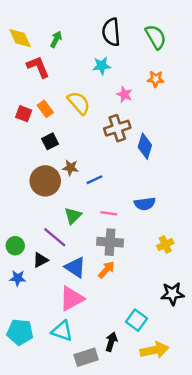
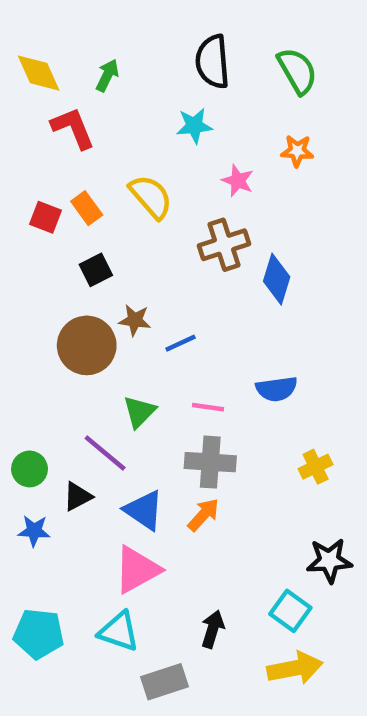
cyan square: (136, 320) -> (290, 611), moved
black arrow: (111, 342) -> (213, 629), moved

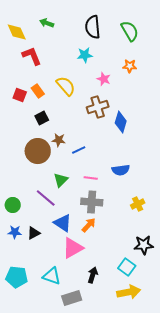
green arrow: (107, 75) -> (47, 23), moved, turned -96
black triangle: (78, 496) -> (34, 233), moved
pink triangle: (137, 570) -> (73, 248), moved

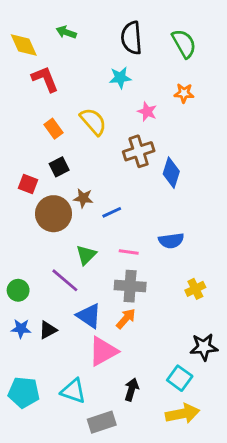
red square: (20, 95) -> (28, 184), moved

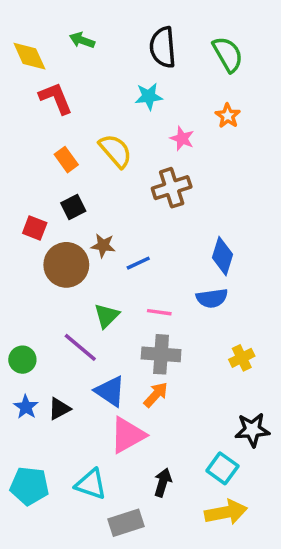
orange star: (184, 93) -> (228, 116), turned 30
blue diamond: (171, 173) -> (222, 256), moved
blue star: (21, 329) -> (26, 407), turned 30

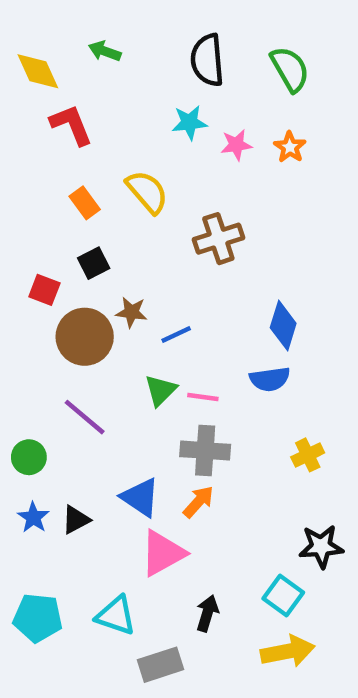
pink star: (182, 139) -> (236, 145), moved, turned -30
green triangle: (107, 316) -> (160, 390), moved
purple line: (80, 347) -> (85, 417), moved

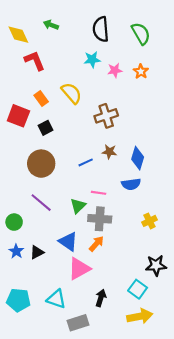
red square: (44, 290) -> (18, 116), moved, size x1.5
brown star: (131, 312) -> (109, 152), moved
green triangle: (160, 390) -> (78, 206), moved

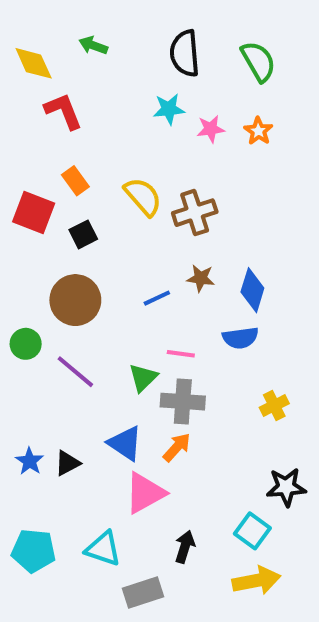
yellow semicircle: (72, 93) -> (143, 197), moved
green circle: (14, 222) -> (26, 344), moved

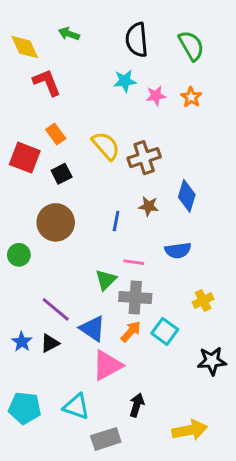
blue diamond: (252, 290) -> (187, 196), moved
blue line: (157, 298) -> (116, 221), turned -54
purple line: (75, 372) -> (56, 309), moved
cyan square: (252, 531) -> (165, 331), moved

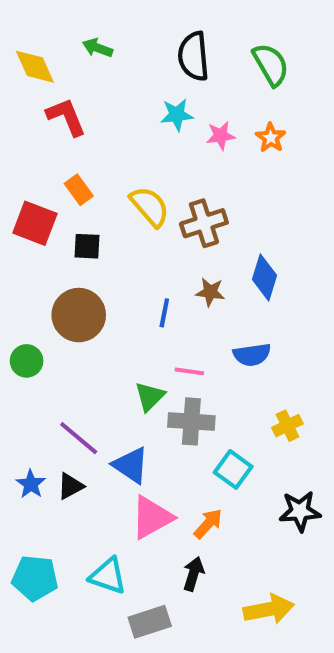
black square: (62, 174) -> (87, 246), turned 30
orange arrow: (131, 331) -> (208, 524), moved

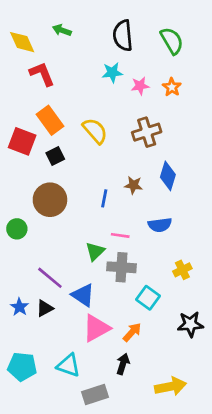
orange rectangle: (79, 190) -> (50, 120), size x1.5
brown cross: (204, 223) -> (147, 132), moved
black square: (87, 246) -> (55, 156), turned -30

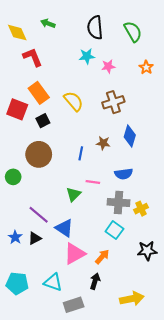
orange star: (172, 87) -> (146, 67), moved
gray cross: (121, 267) -> (119, 202), moved

